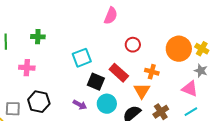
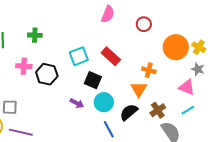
red circle: (133, 45) -> (144, 24), moved
red rectangle: (119, 73) -> (111, 56), moved
black hexagon: (39, 102) -> (47, 74), moved

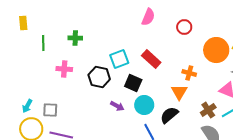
black hexagon: (47, 74) -> (99, 77), moved
brown cross: (158, 110) -> (208, 110), moved

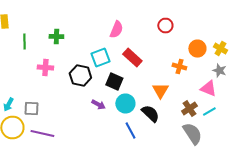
pink semicircle: (148, 17) -> (116, 30), moved
orange circle: (216, 50) -> (197, 48), size x0.7
orange cross: (189, 73) -> (179, 66), moved
black semicircle: (169, 115) -> (150, 114), turned 84

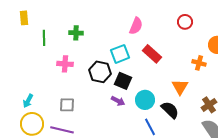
black square: (114, 82) -> (123, 81), moved
gray square: (31, 108) -> (67, 105), moved

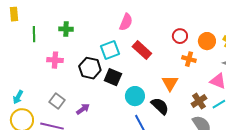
red circle: (185, 22) -> (180, 36), moved
purple arrow: (118, 101) -> (83, 109), moved, turned -64
gray square: (67, 105) -> (57, 101), turned 35

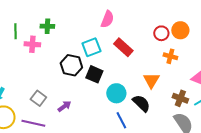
orange circle: (207, 41) -> (180, 30), moved
pink cross: (55, 60) -> (32, 44), moved
brown cross: (199, 101) -> (180, 98), turned -35

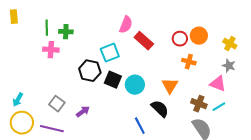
green line: (15, 31) -> (47, 28), moved
red rectangle: (123, 47) -> (144, 41), moved
cyan circle: (116, 93) -> (135, 85), moved

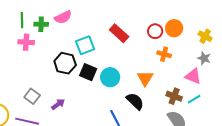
pink semicircle: (126, 25) -> (63, 17), moved, turned 42

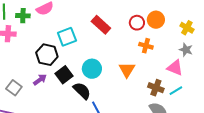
black square: (88, 72) -> (64, 75), moved, turned 30
black semicircle: (135, 101) -> (82, 91), moved
purple arrow: (58, 104) -> (40, 80), moved

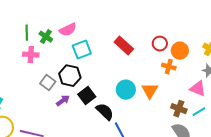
green cross: (23, 16) -> (46, 37), turned 32
orange circle: (156, 20) -> (180, 51), moved
cyan square: (67, 37) -> (82, 50), moved
cyan circle: (92, 69) -> (126, 90), moved
gray square: (14, 88) -> (48, 83), moved

